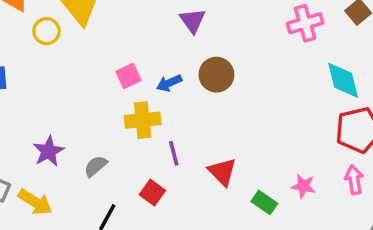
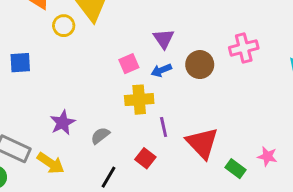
purple triangle: (193, 21) -> (164, 39), moved
pink cross: (305, 23) -> (244, 48), moved
red triangle: (222, 172) -> (202, 143), size x1.4

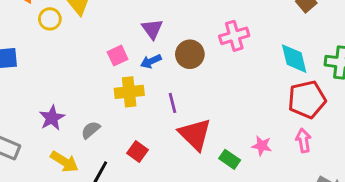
purple line: (164, 127) -> (173, 103), moved
yellow arrow: (51, 163) -> (64, 162), moved

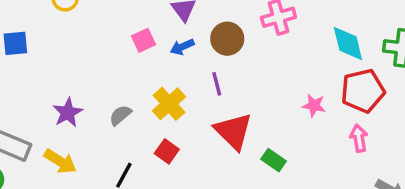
yellow cross: (129, 92) -> (169, 104), moved, turned -36
purple line: (173, 103) -> (217, 84), moved
gray semicircle: (91, 130) -> (120, 115), moved
pink star: (262, 146) -> (314, 105), moved
yellow arrow: (64, 162) -> (60, 161), moved

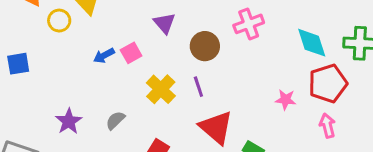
blue arrow: (182, 47) -> (104, 56), moved
yellow cross: (169, 104) -> (161, 89), moved

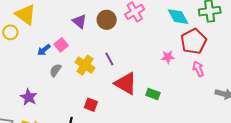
brown circle: (205, 46) -> (107, 20), moved
gray semicircle: (115, 120) -> (55, 70), moved

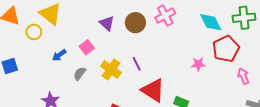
blue arrow: (44, 50) -> (59, 55), moved
pink arrow: (198, 69) -> (243, 76), moved

